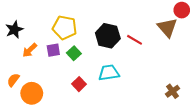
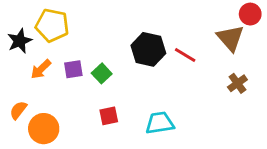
yellow pentagon: (65, 28) -> (52, 25), moved
cyan trapezoid: (109, 73) -> (160, 123), moved
red square: (79, 84) -> (109, 116), turned 32
brown cross: (173, 91) -> (237, 83), moved

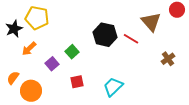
brown triangle: (230, 38) -> (151, 22), moved
purple square: (73, 69) -> (52, 64), moved, turned -32
cyan trapezoid: (160, 123) -> (113, 87), turned -35

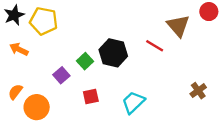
black star: (14, 29) -> (14, 15), moved
black hexagon: (105, 35) -> (113, 53), moved
orange arrow: (29, 49) -> (19, 49), moved, turned 70
brown cross: (168, 59) -> (198, 91), moved

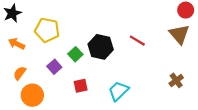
yellow pentagon: (44, 21) -> (47, 30), moved
brown triangle: (178, 26) -> (179, 34), moved
orange semicircle: (15, 92) -> (20, 73), moved

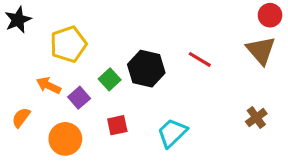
yellow pentagon: (47, 30) -> (68, 44), turned -30
orange arrow: (17, 44) -> (49, 85), moved
orange semicircle: (20, 73) -> (21, 118), moved
orange circle: (32, 95) -> (65, 139), moved

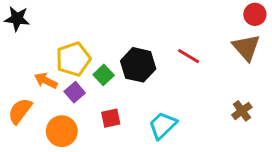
black star: (18, 20) -> (17, 19), turned 30
yellow pentagon: (68, 44) -> (73, 59), moved
orange semicircle: (21, 118) -> (20, 111), size x1.4

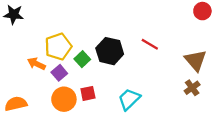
brown triangle: (246, 48) -> (196, 60), moved
orange semicircle: (20, 111) -> (16, 104), moved, turned 40
orange circle: (62, 131) -> (64, 99), moved

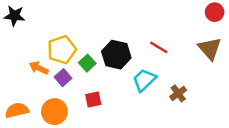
brown triangle: (196, 60) -> (210, 49), moved
brown cross: (192, 88) -> (178, 93), moved
orange circle: (64, 99) -> (54, 112), moved
cyan trapezoid: (129, 99) -> (144, 80), moved

